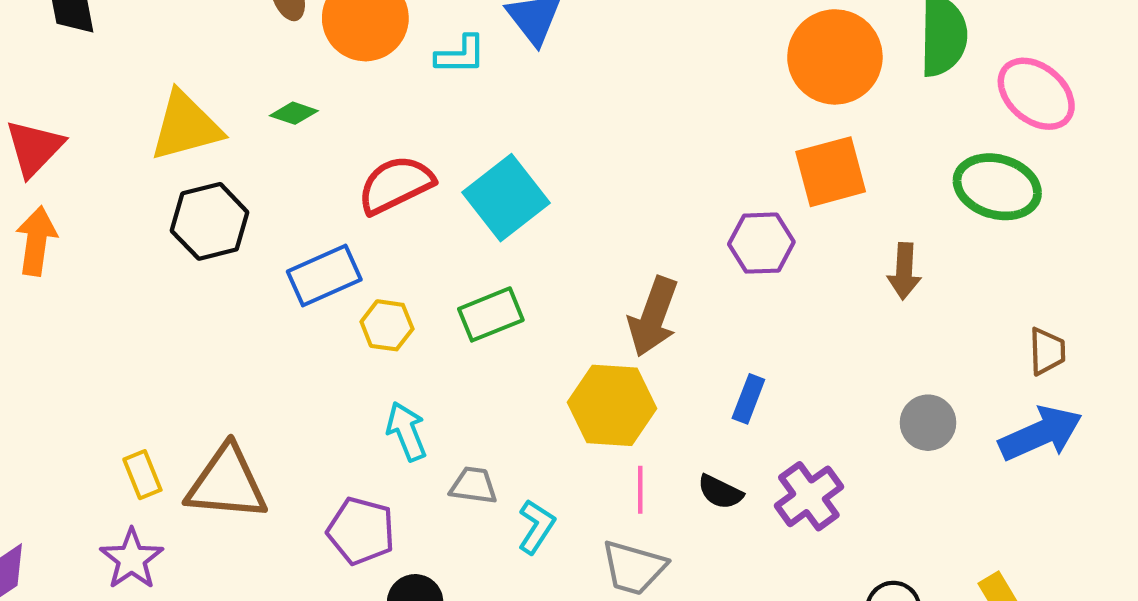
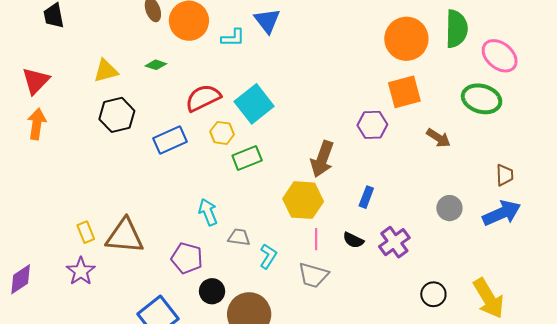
yellow triangle: (186, 126) -> (106, 71), size x0.7
brown arrow: (904, 271) -> (438, 138), turned -60
yellow hexagon: (387, 325) -> (222, 133), moved

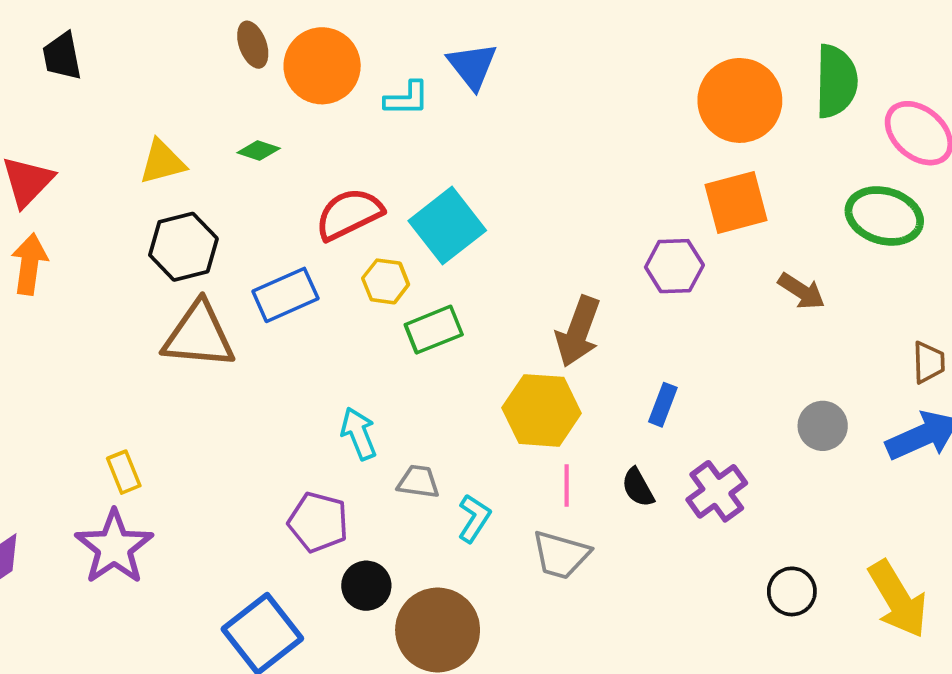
brown triangle: (125, 236) -> (199, 335), moved
black semicircle: (353, 240) -> (638, 487), turned 35
purple star: (81, 271) -> (114, 547), size x1.4

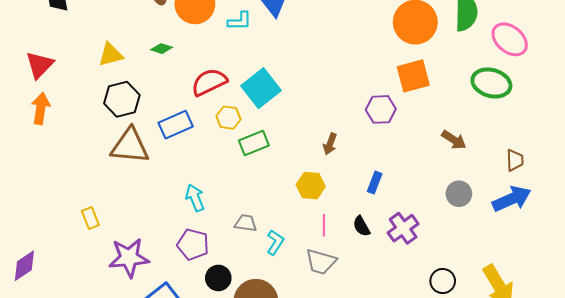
brown arrow: (801, 291) -> (454, 140), moved
brown arrow: (578, 332) -> (330, 144), size x0.6
yellow hexagon: (542, 410) -> (311, 186), size x0.7
cyan arrow: (359, 434) -> (195, 198), moved
purple star: (114, 547) -> (129, 258), moved, turned 30

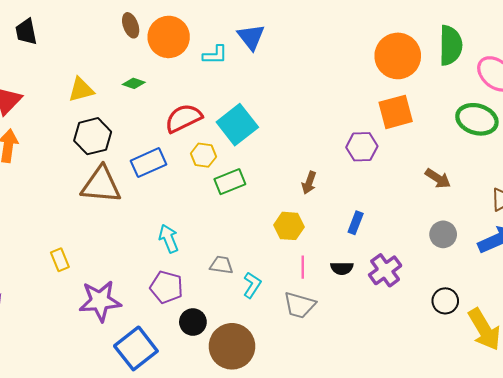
black semicircle: (361, 226) -> (342, 268), turned -60
black circle: (443, 281) -> (445, 301), moved

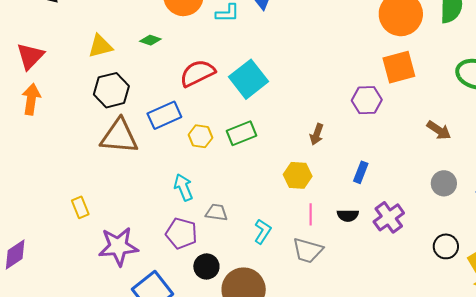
yellow hexagon: (203, 155) -> (200, 136), moved
gray trapezoid: (221, 265) -> (216, 212), moved

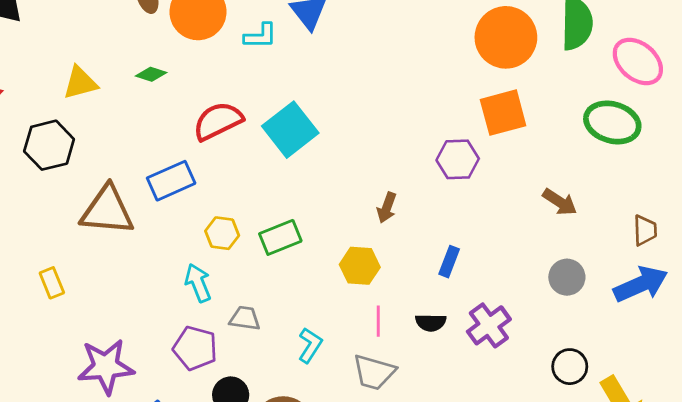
black hexagon: (111, 90) -> (49, 145), moved
green rectangle: (242, 133) -> (280, 237), moved
yellow hexagon: (200, 136) -> (222, 233), moved
yellow rectangle: (80, 207) -> (52, 283), moved

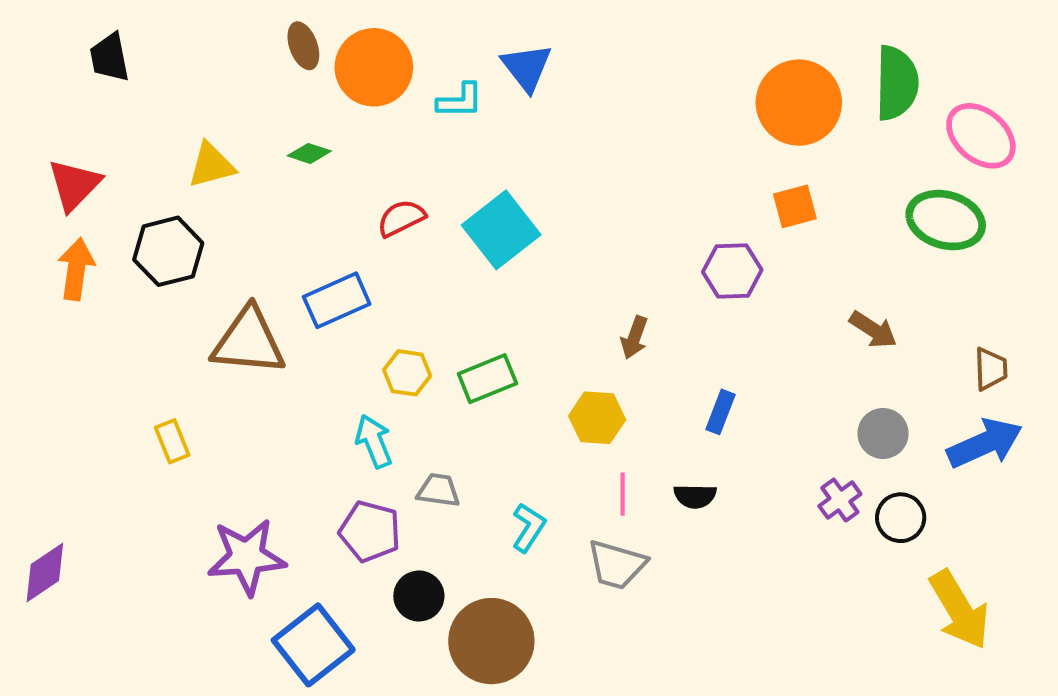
orange square: (503, 113) -> (795, 206), size x0.7
red semicircle: (218, 121) -> (401, 218), size x0.7
purple cross: (489, 325) -> (840, 500), moved, size x0.7
black circle: (570, 367) -> (901, 518), moved

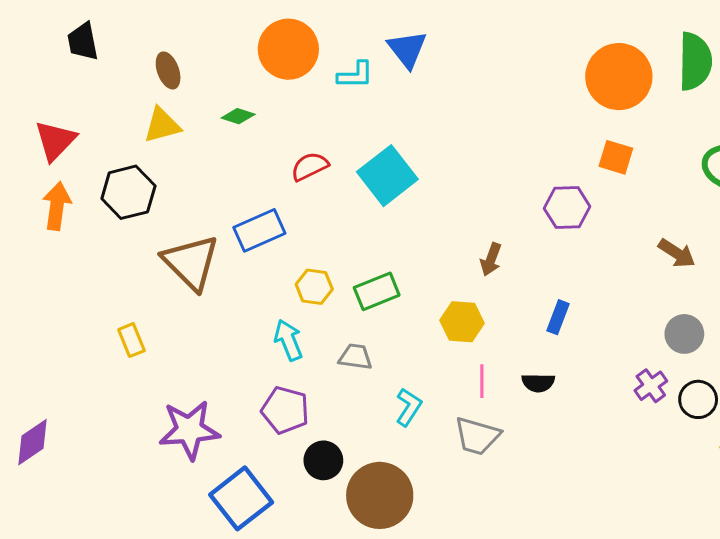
brown ellipse: (303, 46) -> (168, 70), moved
orange square: (795, 206) -> (616, 157), turned 32
brown triangle: (249, 341) -> (191, 262), turned 40
gray trapezoid: (438, 490) -> (355, 357), moved

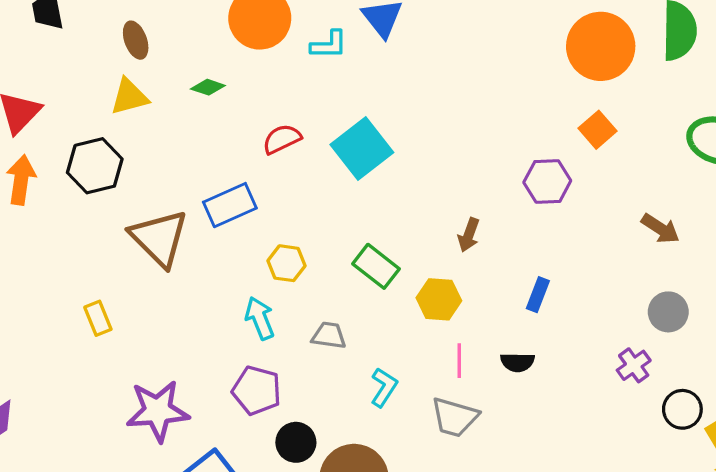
orange square: (616, 157) -> (598, 130), turned 32
green rectangle: (377, 291) -> (376, 266), moved, turned 60
black circle: (698, 399) -> (682, 409), moved

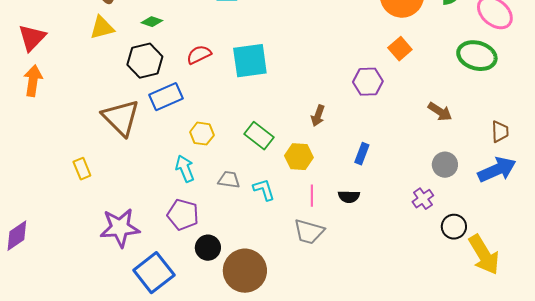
cyan square: (362, 148) -> (250, 61), turned 30
black hexagon: (95, 166) -> (145, 61), moved
cyan L-shape: (384, 387) -> (264, 190), moved, turned -50

